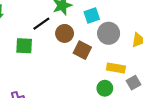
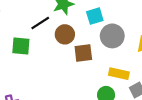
brown square: (82, 50) -> (83, 53), turned -36

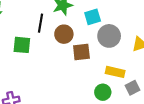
black line: (40, 23) -> (41, 23), turned -48

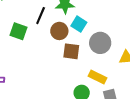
cyan square: (93, 17) -> (79, 24), moved, turned 35

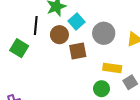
cyan square: (79, 24) -> (77, 21), turned 35
green square: (19, 31) -> (19, 48), turned 30

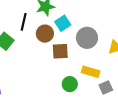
green circle: (102, 89) -> (70, 84), moved

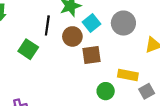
gray circle: (87, 38) -> (123, 23), moved

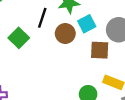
brown square: (91, 55) -> (100, 50), moved

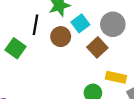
brown square: (100, 50) -> (97, 47), turned -36

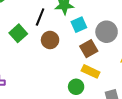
brown circle: (61, 37) -> (50, 40), moved
yellow rectangle: (116, 77) -> (91, 71), moved

